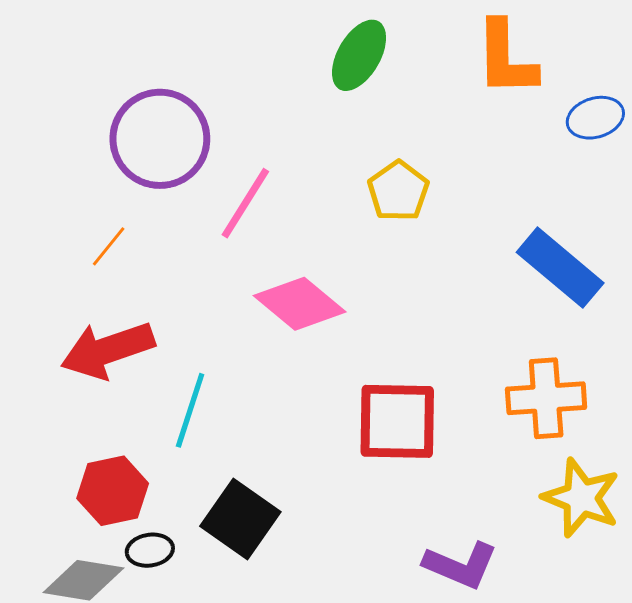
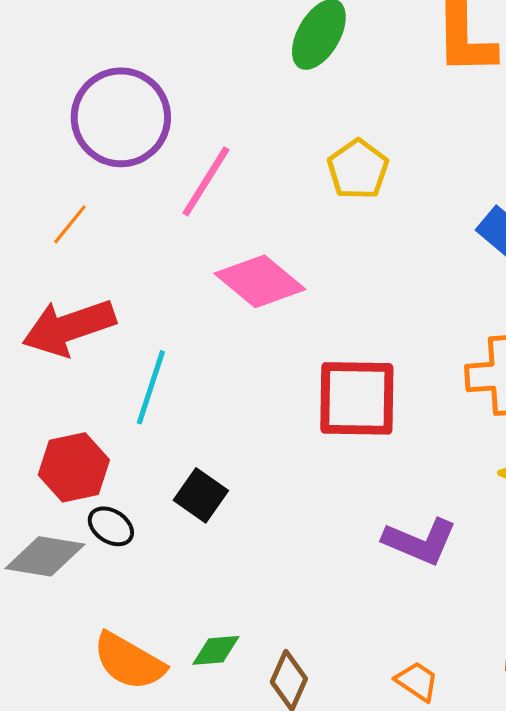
black square: (240, 519) -> (201, 495), size x0.7
black ellipse: (150, 550) -> (111, 526), turned 42

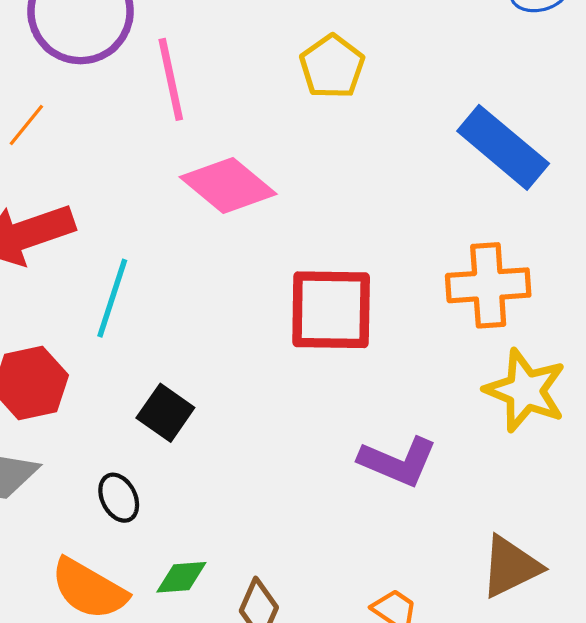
pink line: (206, 181) -> (171, 79), turned -44
black ellipse: (111, 526) -> (119, 498), moved, turned 30

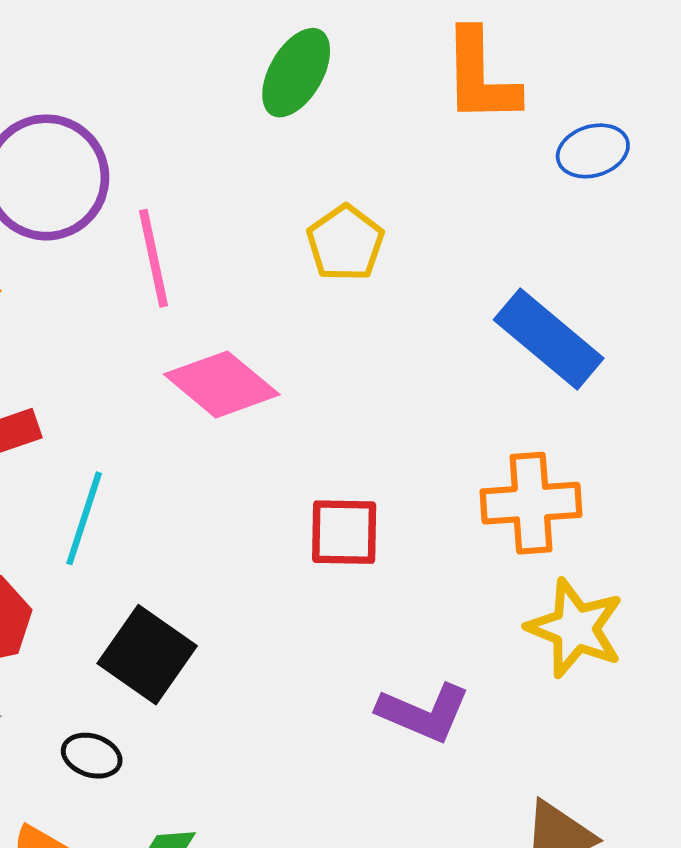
red square: (331, 310) -> (344, 532), size x0.7
black square: (165, 413) -> (147, 655), size x1.4
black ellipse: (119, 498) -> (92, 756), turned -45

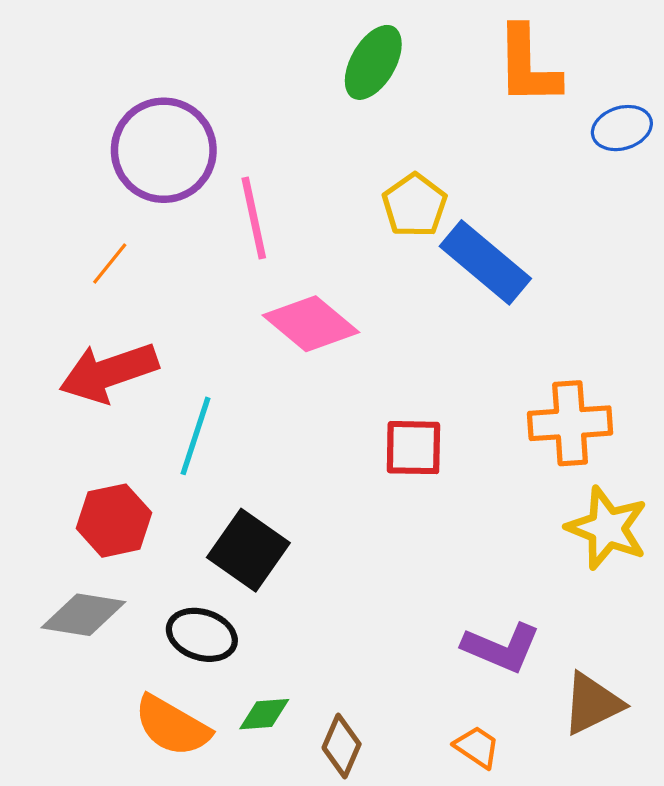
blue rectangle: (549, 339) -> (485, 262), moved
purple L-shape: (424, 713) -> (501, 648), moved
black ellipse: (92, 756) -> (202, 635), size x1.4

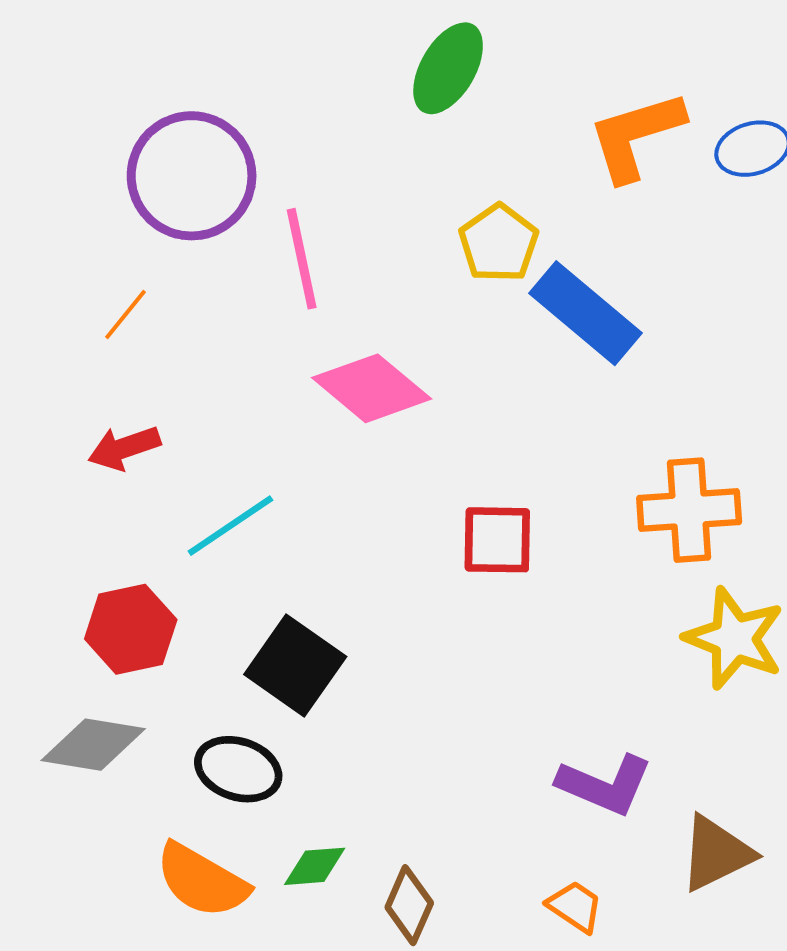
orange L-shape: (528, 66) -> (636, 136), moved, turned 74
red arrow: (109, 372) -> (124, 448), size x0.6
cyan line: (195, 436) -> (230, 526), turned 38

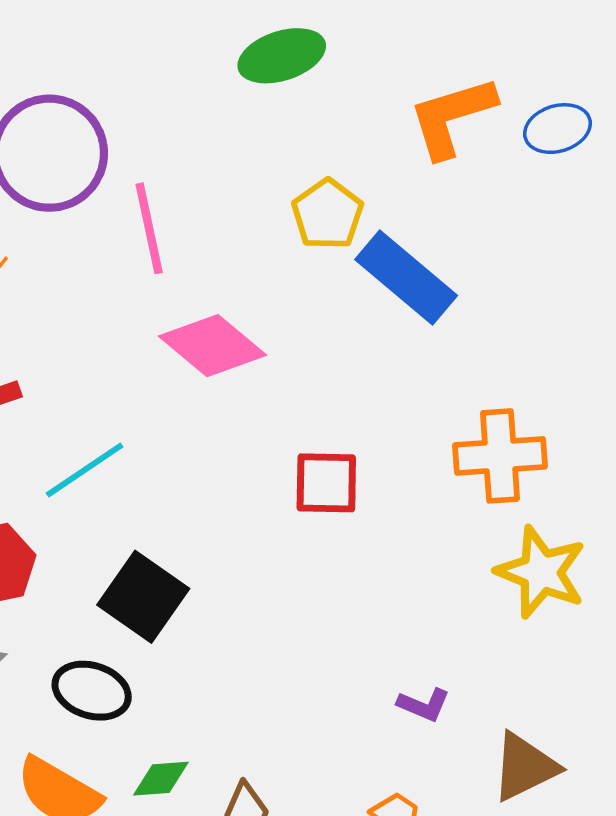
green ellipse: (448, 68) -> (282, 56), turned 42
purple L-shape: (605, 785) -> (424, 705), size x0.6

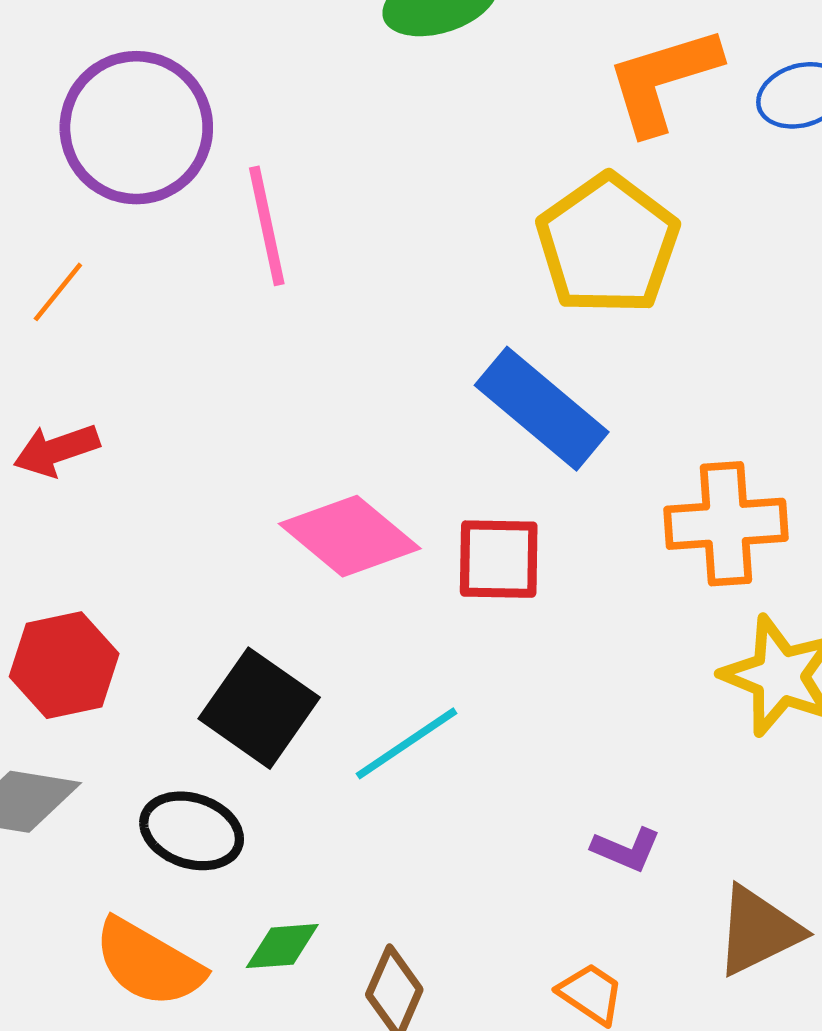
yellow pentagon: (327, 214) -> (608, 244), moved, size x1.5
blue rectangle: (406, 278) -> (542, 409), moved
pink diamond: (212, 346) -> (350, 536), moved
cyan line: (85, 470) -> (407, 743), moved

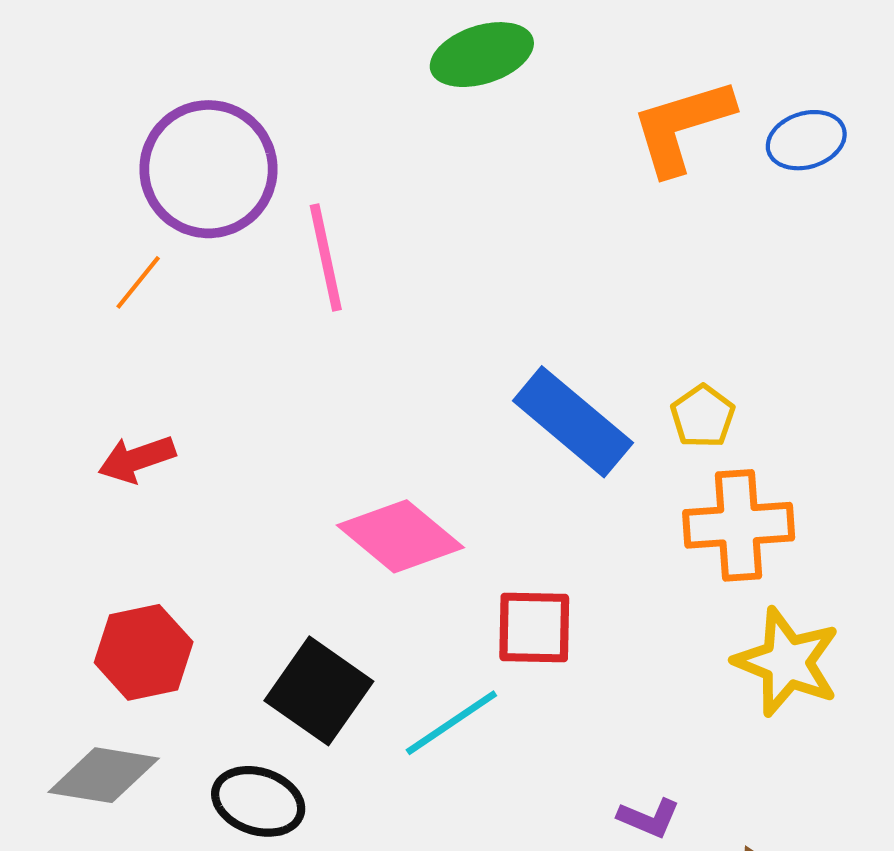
yellow pentagon: (608, 244) -> (703, 416), moved, size x0.5
orange line: (58, 292) -> (138, 282), moved
red square: (499, 559) -> (534, 627), moved

